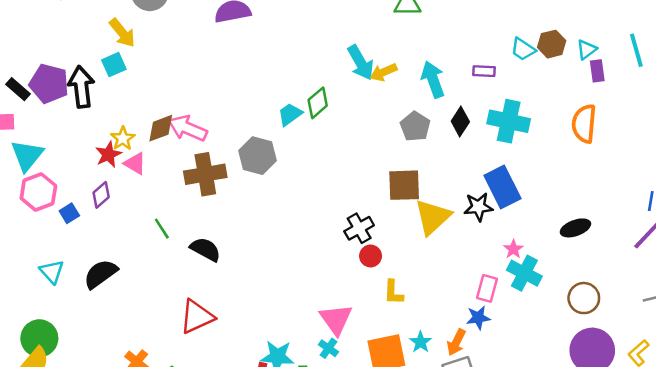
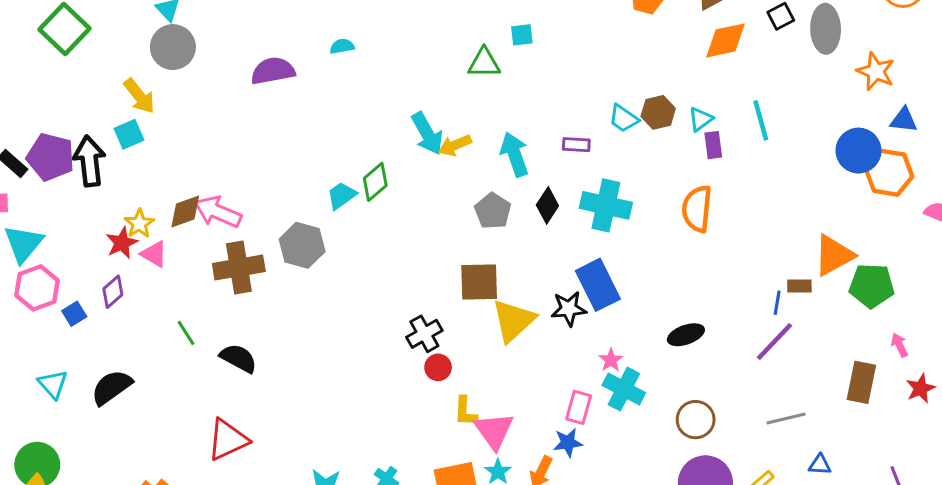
pink triangle: (336, 319) -> (494, 431), moved

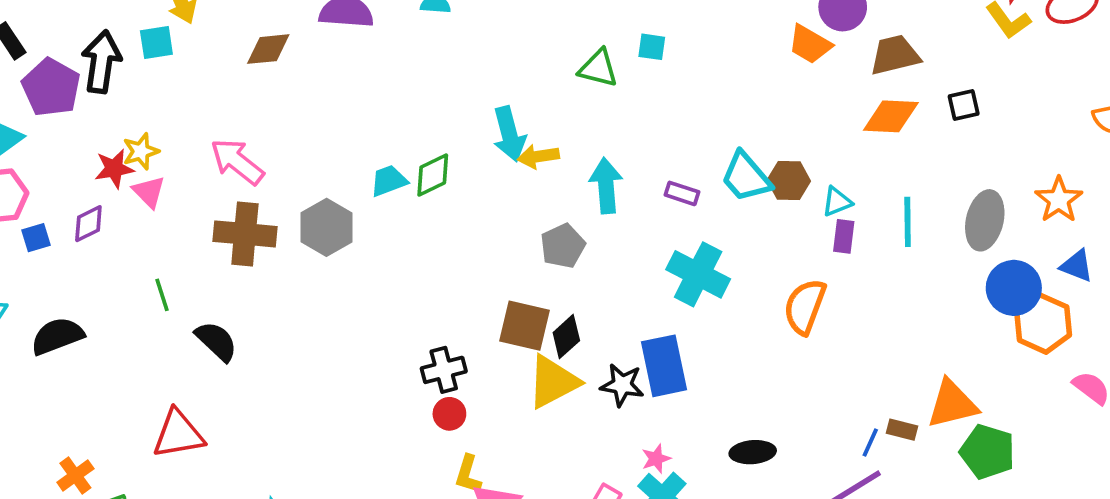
gray ellipse: (826, 29) -> (985, 220), moved
cyan trapezoid: (624, 118) -> (746, 177), size x1.4
purple pentagon: (51, 157) -> (51, 87), moved
black diamond: (547, 205) -> (566, 337), moved
brown diamond: (185, 211) -> (268, 49), moved

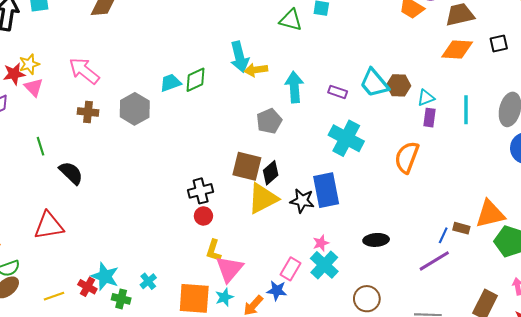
brown cross: (245, 234) -> (88, 112), size x0.6

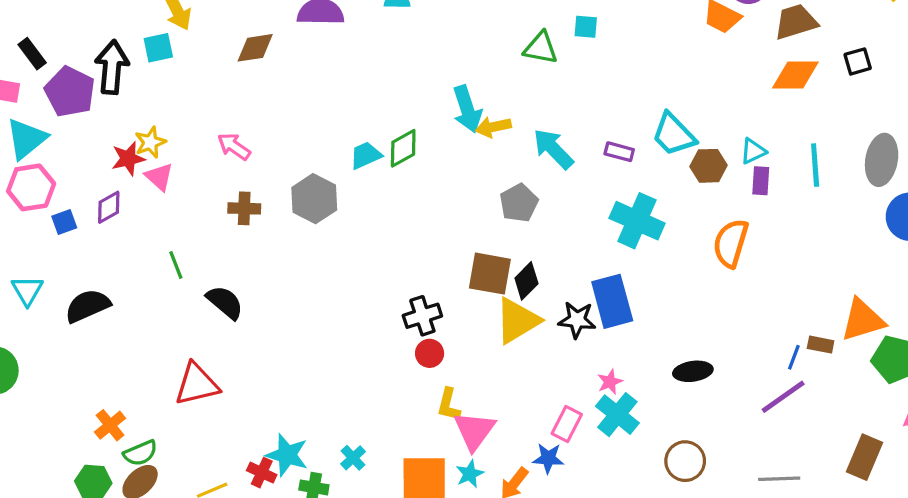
pink arrow: (84, 71) -> (234, 146), size x0.7
brown hexagon: (399, 85) -> (709, 166), moved
cyan arrow: (294, 87) -> (553, 149), turned -36

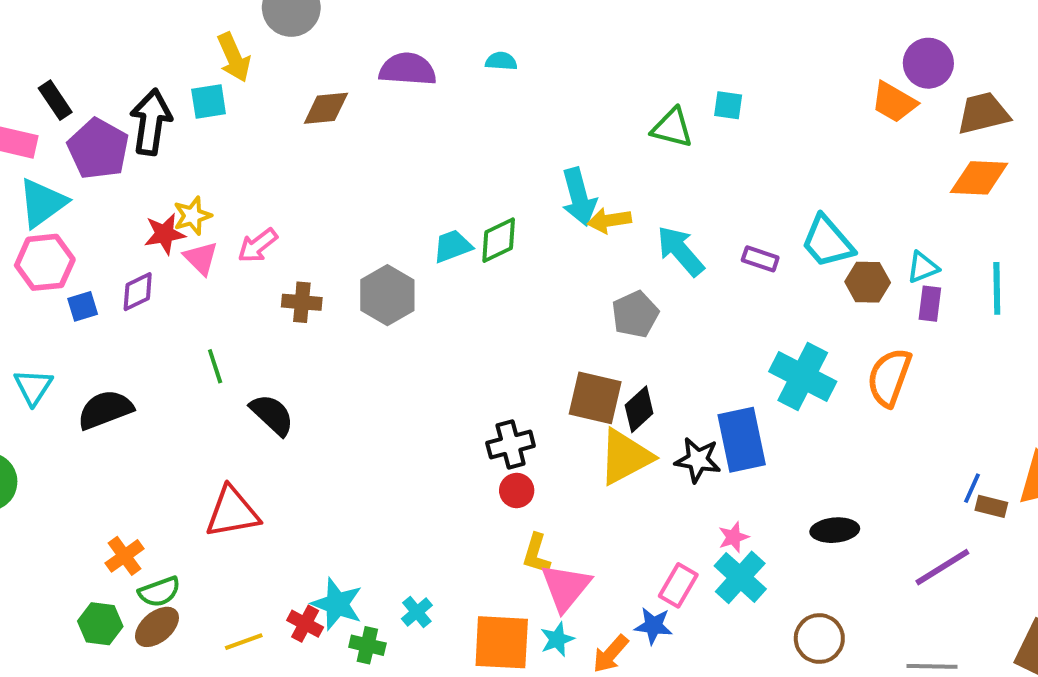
pink arrow: (234, 146) -> (258, 246), moved, turned -76
cyan cross: (637, 221) -> (803, 376), moved
blue line: (794, 357) -> (972, 488), moved

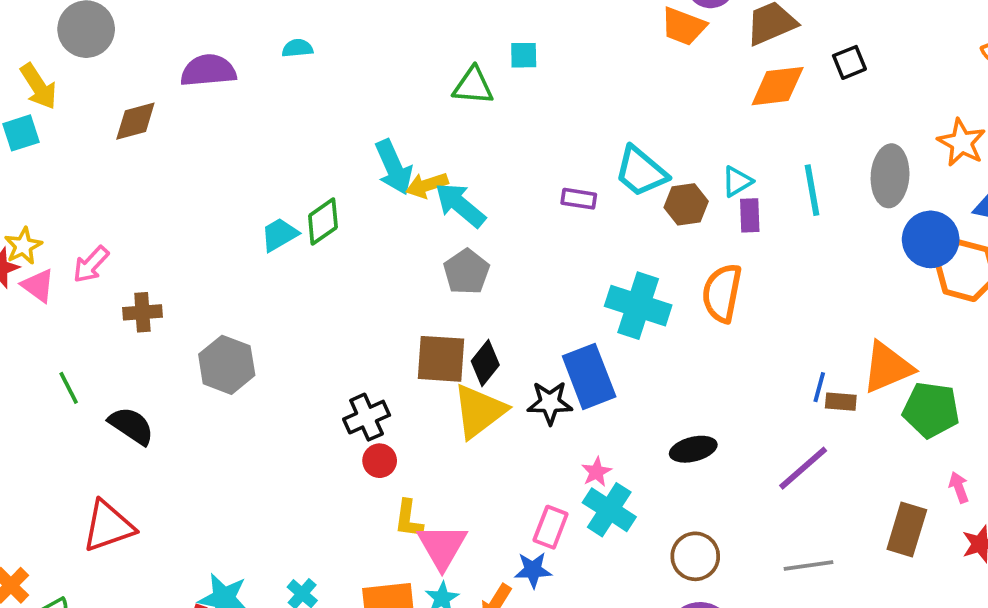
cyan arrow: (680, 251) -> (460, 205), moved
gray hexagon: (387, 295) -> (227, 365), moved

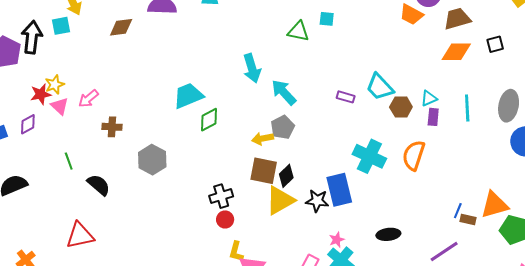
yellow arrow: (427, 185) -> (263, 139), moved
green diamond: (323, 221) -> (209, 120), moved
cyan trapezoid: (279, 235) -> (188, 96), size x1.5

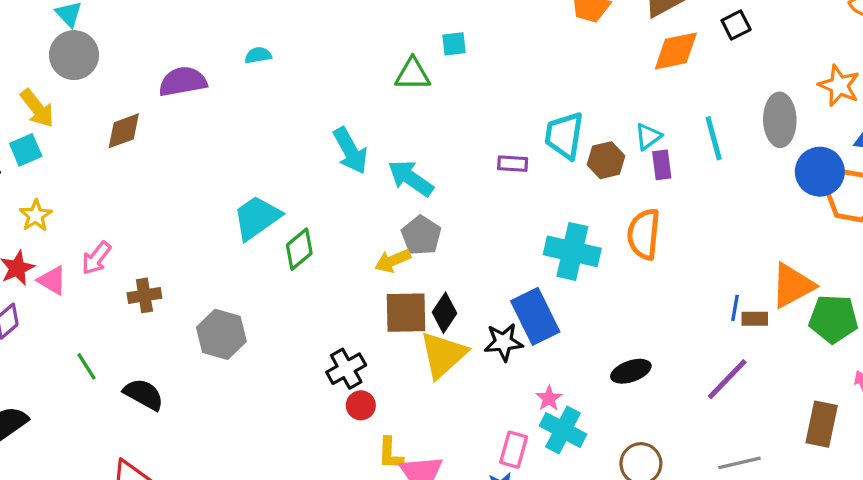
yellow star: (55, 84) -> (36, 216), moved
cyan trapezoid: (380, 87) -> (564, 135), turned 64

